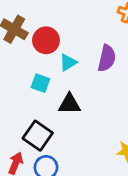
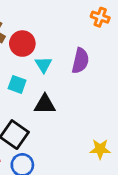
cyan triangle: (68, 62) -> (43, 65), turned -30

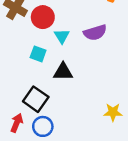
purple semicircle: (80, 61) -> (95, 33), turned 60

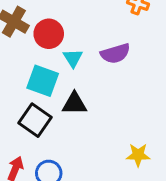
cyan square: (38, 54) -> (43, 81), size x1.5
black square: (36, 99) -> (35, 120), moved

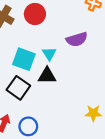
red circle: (49, 34) -> (35, 14), moved
cyan triangle: (73, 58) -> (49, 54), moved

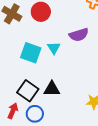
black triangle: (47, 76) -> (52, 89), moved
black square: (18, 88) -> (28, 91), moved

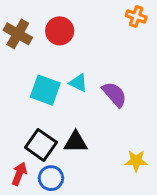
purple semicircle: (79, 35) -> (114, 94), moved, turned -114
cyan triangle: (54, 48) -> (78, 83), turned -32

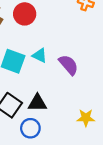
blue circle: (51, 178) -> (30, 128), moved

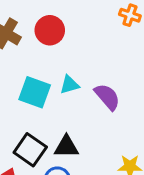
cyan triangle: (40, 56) -> (69, 85), turned -42

